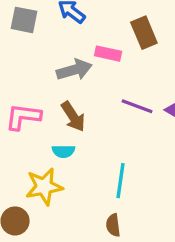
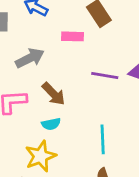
gray arrow: (74, 70) -> (30, 58), moved

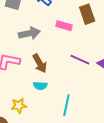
cyan semicircle: (51, 124) -> (40, 86), moved
yellow star: (40, 156) -> (19, 106), size x0.7

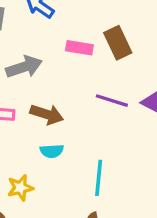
brown rectangle: (87, 14) -> (118, 43), moved
brown arrow: (40, 63) -> (47, 114), turned -36

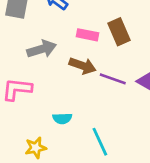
brown arrow: (47, 114) -> (83, 66), moved
cyan line: (99, 178) -> (100, 142), turned -32

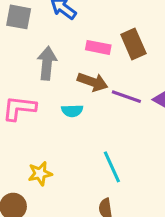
gray arrow: (42, 49) -> (47, 63), turned -68
cyan semicircle: (62, 118) -> (72, 111), moved

